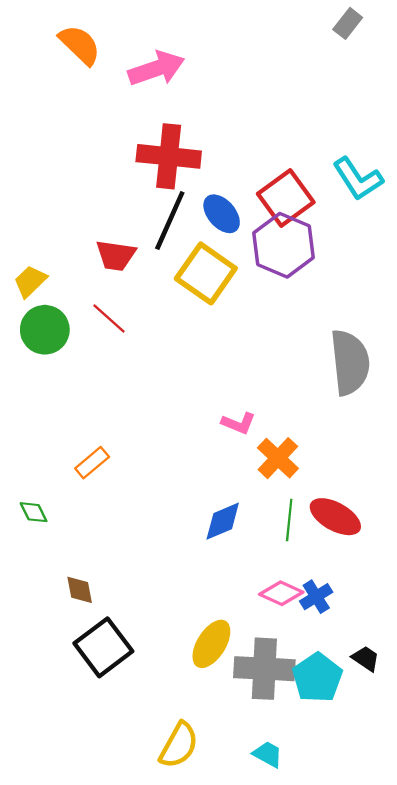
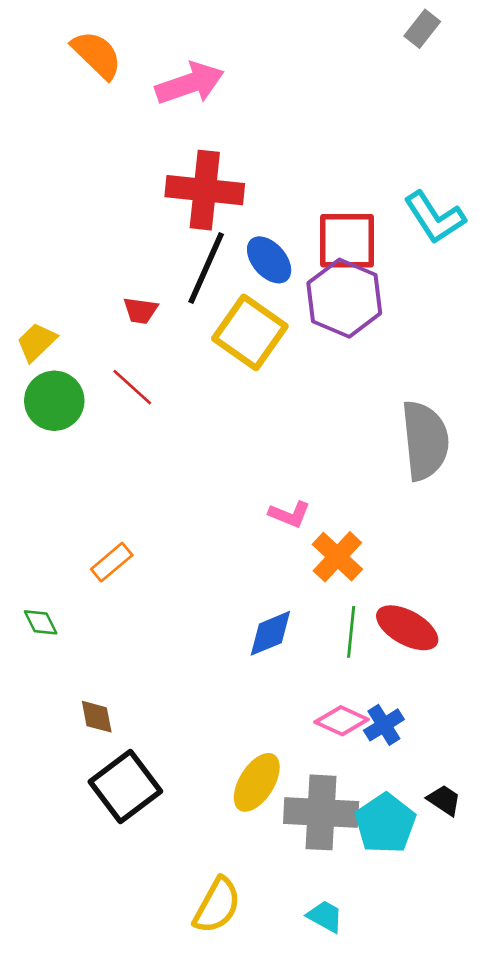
red square: (286, 198) -> (347, 241), turned 36
red trapezoid: (116, 255) -> (140, 310), size x0.7

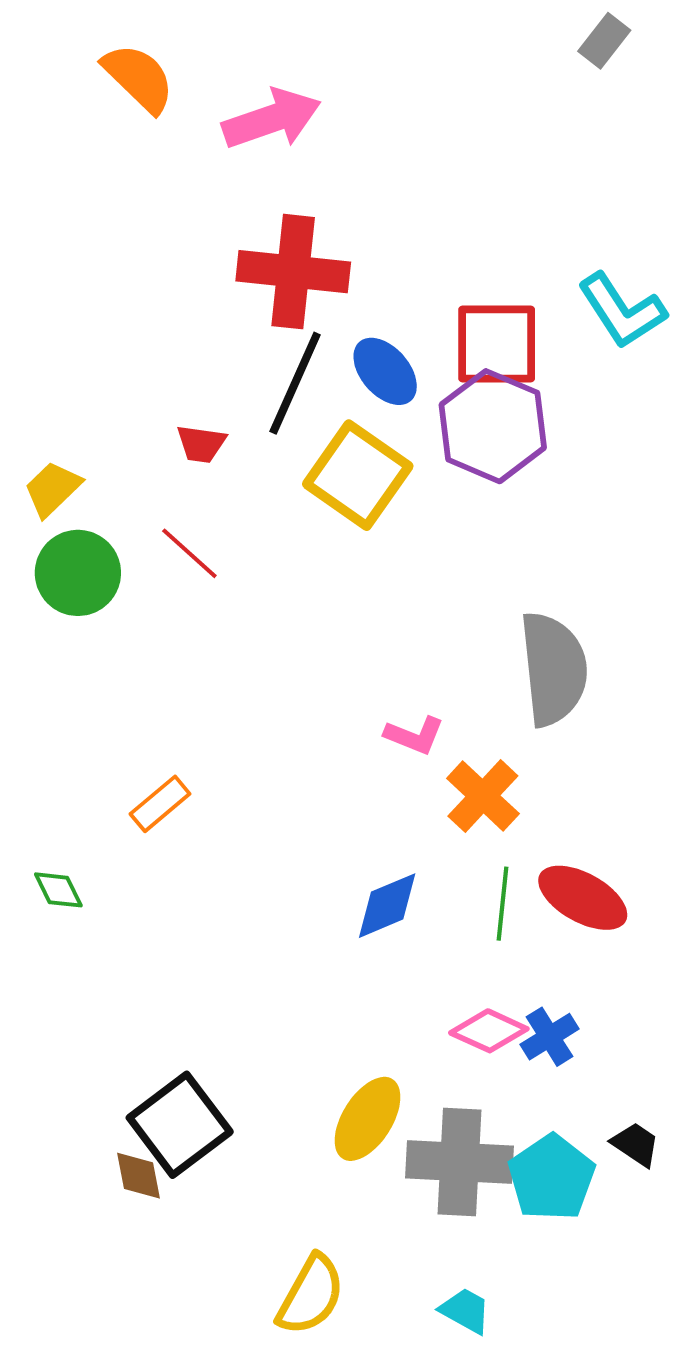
gray semicircle: (425, 440) -> (553, 669), moved
brown diamond: (97, 717) -> (139, 1176), moved

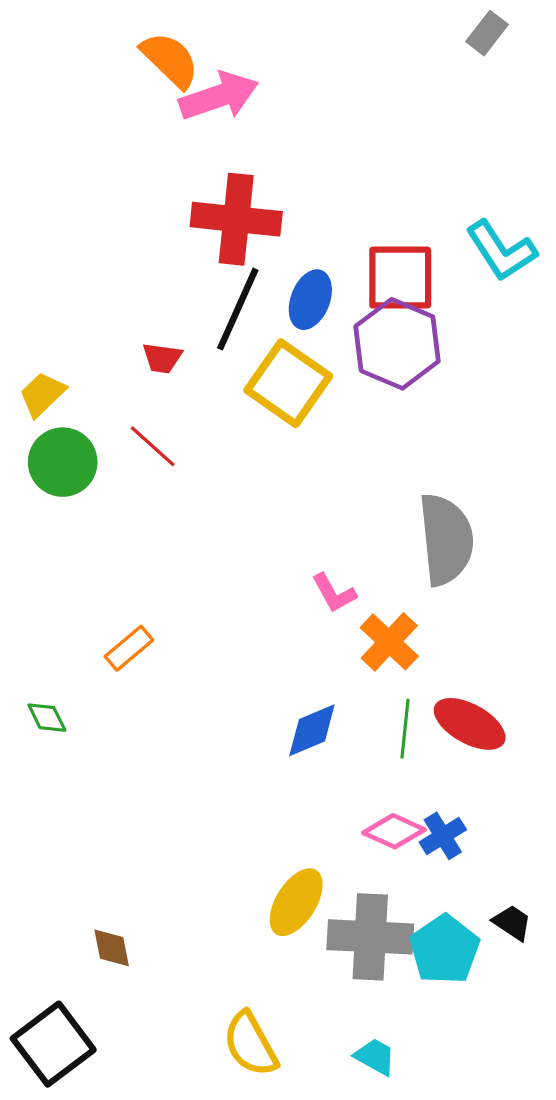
orange semicircle: (139, 78) -> (170, 60), moved
blue ellipse: (385, 371) -> (310, 300), turned 62
pink L-shape: (414, 735) -> (334, 593), turned 39
black square: (180, 1125) -> (53, 1044), moved
yellow semicircle: (311, 1295) -> (250, 1044), turned 122

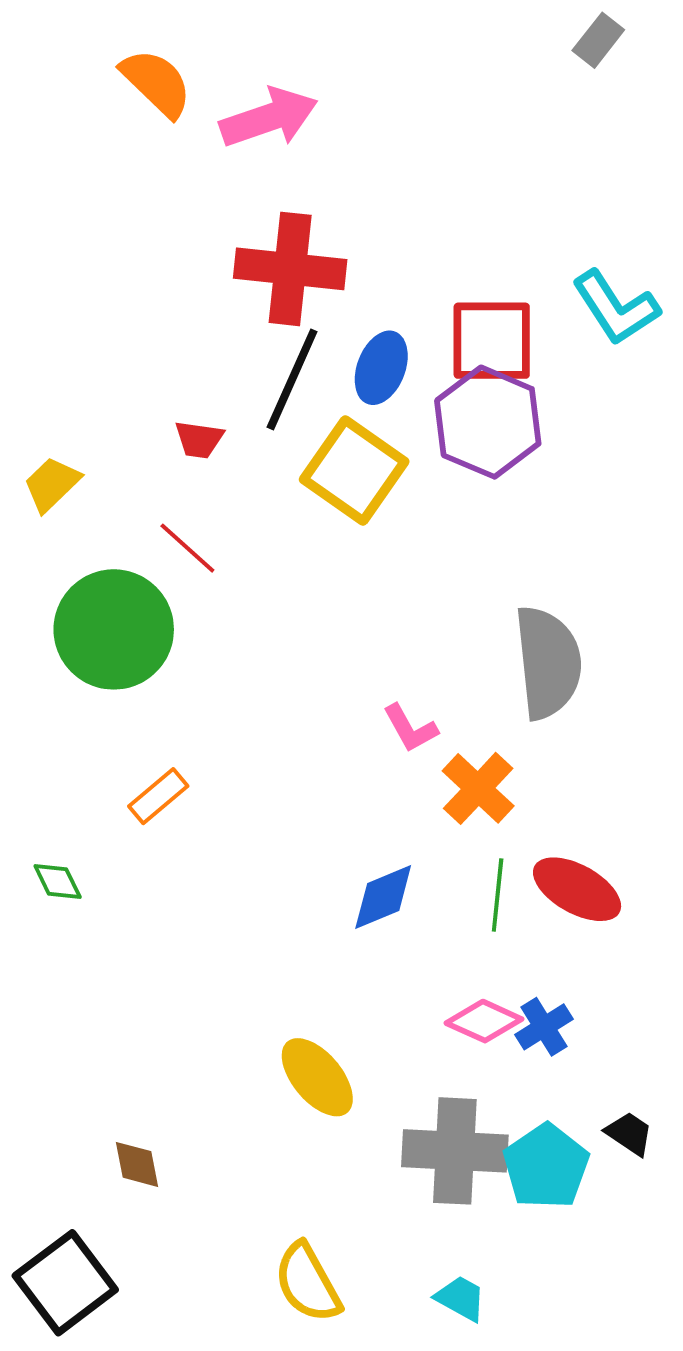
orange semicircle: (170, 60) -> (156, 83), moved
green circle: (63, 462) -> (114, 629), moved, size x1.4
yellow ellipse: (296, 902) -> (317, 1077), moved, turned -72

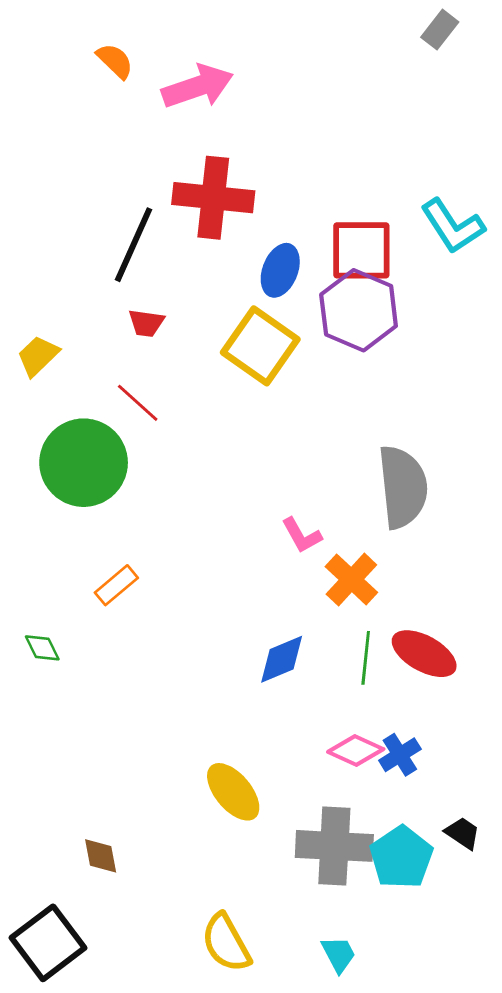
orange semicircle: (156, 83) -> (115, 61), size x0.7
black line: (292, 379) -> (133, 245), moved
cyan trapezoid: (461, 1298) -> (339, 954), turned 33

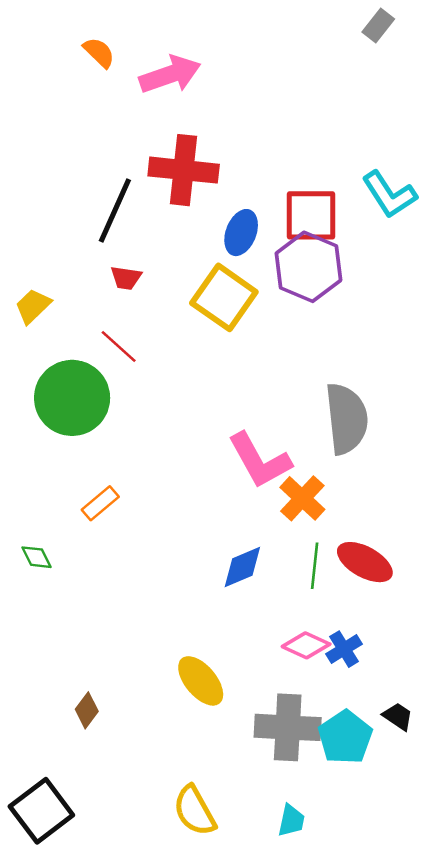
pink L-shape: (302, 535) -> (259, 460), size x1.8
brown diamond: (101, 856) -> (87, 710), moved, turned 48
cyan trapezoid: (339, 954) -> (291, 821), turned 40

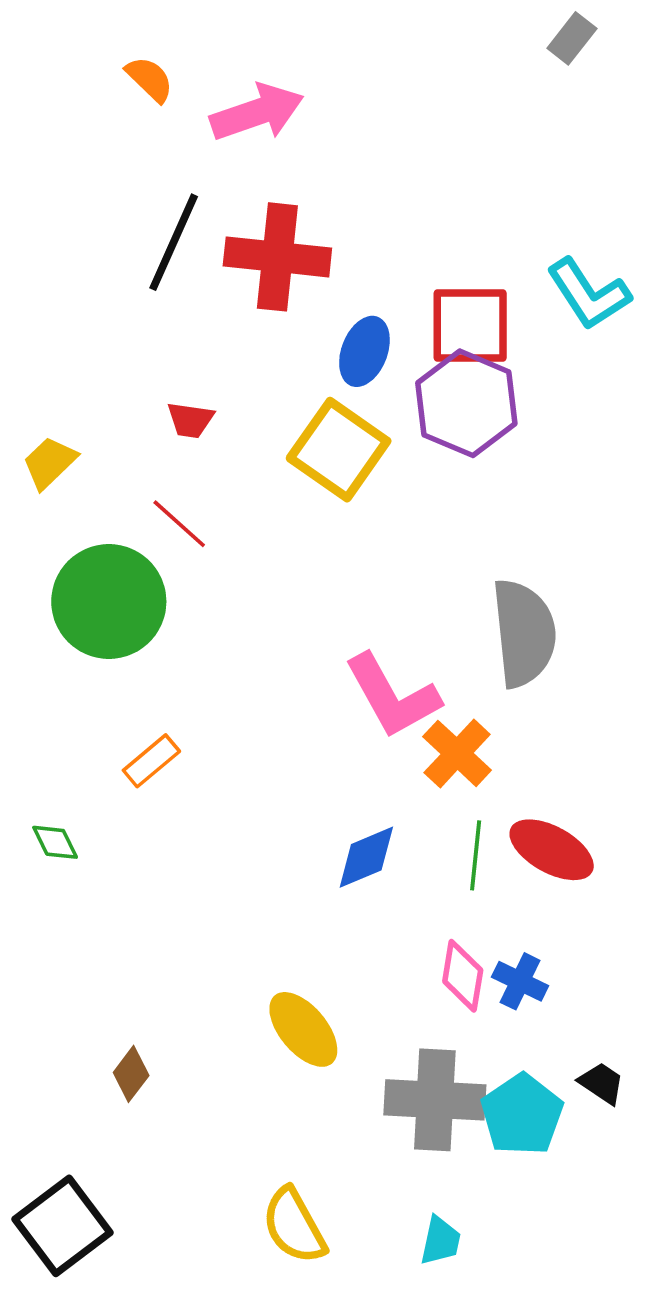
black line: (115, 210) -> (174, 242), moved
pink diamond: (306, 645) -> (463, 976), turned 75
blue cross: (344, 649) -> (520, 981), turned -32

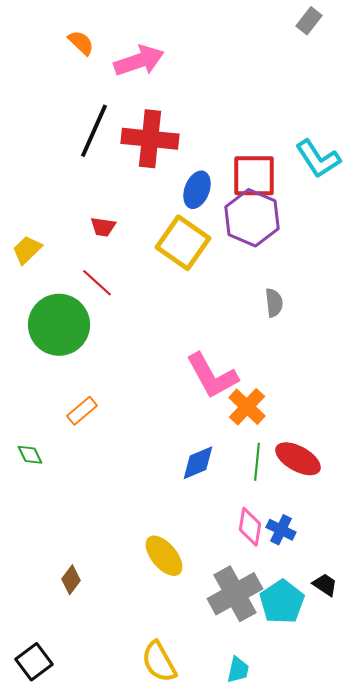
gray semicircle: (524, 633) -> (274, 303), moved, size x0.5
gray cross: (435, 1100) -> (235, 594), turned -32
black square: (63, 1226) -> (34, 662), size x0.7

